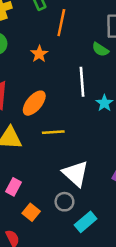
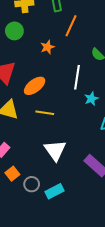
gray circle: (64, 202) -> (32, 184), moved

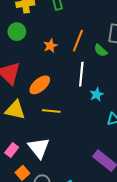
orange line: (71, 26) -> (78, 41), moved
white triangle: (55, 150) -> (39, 148), moved

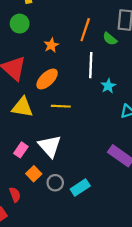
orange star: (50, 46) -> (51, 45), moved

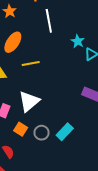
cyan star: (108, 86) -> (78, 41), moved
white triangle: (50, 146) -> (29, 101), turned 45

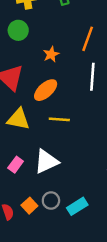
orange square: (21, 129) -> (29, 206), moved

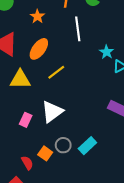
yellow line: (59, 119) -> (56, 72), turned -30

